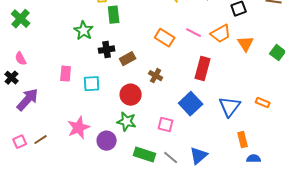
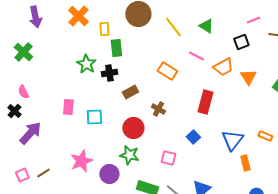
pink line: (194, 33) -> (196, 56), moved
black cross: (107, 50) -> (109, 73), moved
blue square: (191, 104) -> (193, 137), size x0.6
orange rectangle: (243, 140) -> (245, 163), moved

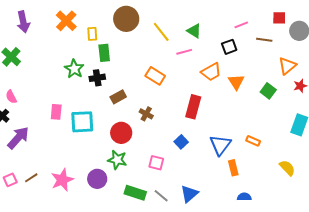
pink line: (196, 56) -> (184, 52), moved, turned -42
cyan square: (94, 117) -> (82, 122), size x1.4
pink star: (81, 161) -> (62, 180), moved

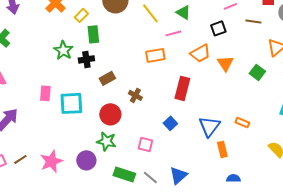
yellow rectangle: (92, 34) -> (81, 15), turned 48
orange rectangle: (155, 76) -> (155, 55), moved, turned -42

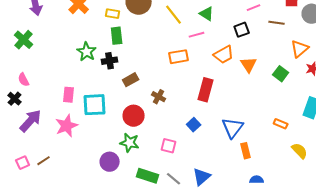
yellow rectangle: (81, 15) -> (113, 14), moved, turned 56
orange rectangle: (242, 122) -> (281, 124), moved
pink star: (51, 161) -> (67, 126), moved

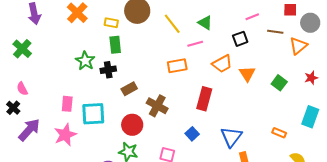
orange triangle: (300, 49) -> (298, 46), moved
brown cross: (159, 97) -> (157, 106), size x1.5

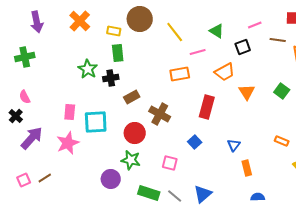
green triangle: (205, 23) -> (217, 31), moved
green cross: (22, 49) -> (25, 57), turned 36
orange triangle: (247, 74) -> (247, 92), moved
blue triangle: (231, 137) -> (234, 145), size x0.6

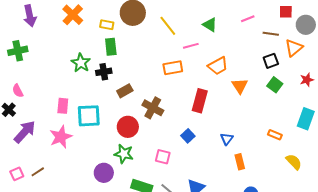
black square: (243, 47) -> (271, 61), moved

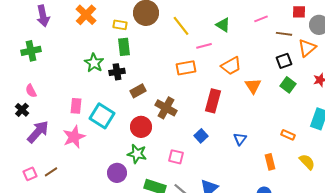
cyan square: (89, 116) -> (102, 116), turned 35
orange rectangle: (240, 162) -> (270, 162), moved

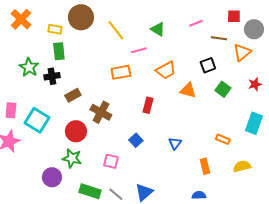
black square: (284, 61) -> (208, 65), moved
orange triangle: (253, 86) -> (188, 90), turned -42
red rectangle: (213, 101) -> (148, 105), size x0.7
yellow semicircle: (307, 162) -> (242, 166), turned -60

